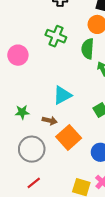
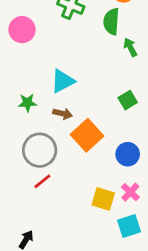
cyan triangle: (62, 95) -> (63, 81), moved
red line: (34, 183) -> (42, 181), moved

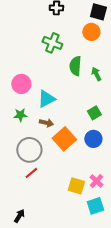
green semicircle: (111, 21) -> (75, 66), moved
pink circle: (22, 30) -> (21, 84), moved
blue circle: (128, 154) -> (93, 139), moved

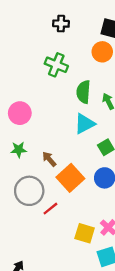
cyan triangle: (46, 99) -> (85, 124), moved
brown arrow: (46, 123) -> (49, 159), turned -144
red line: (31, 173) -> (50, 209), moved

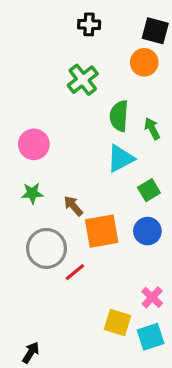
green cross: (56, 65) -> (83, 80), turned 30
orange square: (70, 178) -> (102, 231), turned 32
yellow square: (85, 233) -> (117, 323), moved

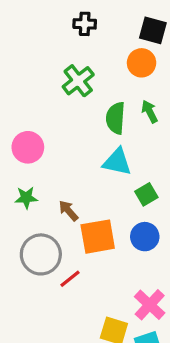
green arrow: (152, 129) -> (150, 112), moved
cyan triangle: (121, 159) -> (117, 162), turned 40
pink cross: (152, 297) -> (150, 305), size x1.4

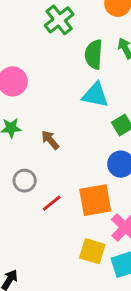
orange square: (98, 237) -> (95, 200), moved
gray circle: (41, 254) -> (25, 181), size x0.6

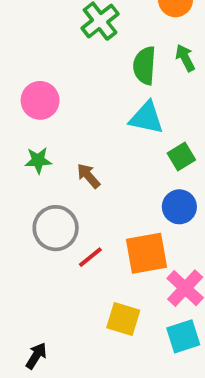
gray circle: (25, 181) -> (56, 228), size x1.5
yellow square: (92, 251) -> (123, 319), moved

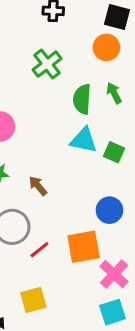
green square: (181, 156) -> (114, 152), moved, turned -35
yellow square: (123, 319) -> (33, 300), moved, turned -32

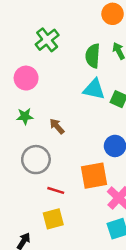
green cross: (47, 64) -> (47, 40), moved
red line: (39, 250) -> (56, 190), moved, turned 56

